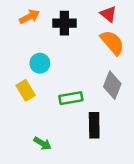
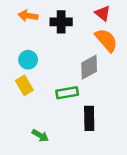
orange arrow: (30, 17) -> (28, 16), turned -144
cyan circle: (40, 63) -> (28, 60), moved
gray diamond: (112, 85) -> (89, 67), moved, turned 40

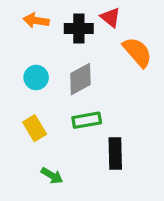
red triangle: (103, 13) -> (110, 17), moved
gray diamond: (89, 67) -> (80, 79), moved
yellow rectangle: (24, 85) -> (35, 128), moved

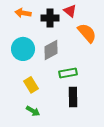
cyan circle: (36, 77) -> (23, 49), size x1.5
green rectangle: (87, 120) -> (68, 73), moved
yellow rectangle: (35, 128) -> (31, 85), moved

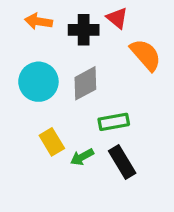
black rectangle: (73, 97) -> (122, 162), turned -30
green arrow: (33, 111) -> (82, 157), moved, turned 120

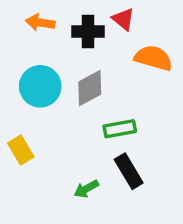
orange semicircle: (146, 55) -> (153, 58), turned -33
yellow rectangle: (52, 142) -> (21, 150), moved
green arrow: (82, 157) -> (86, 189), moved

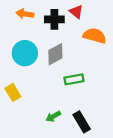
black rectangle: (129, 171) -> (82, 122), moved

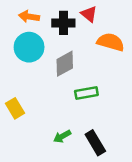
cyan circle: (25, 53) -> (29, 47), moved

